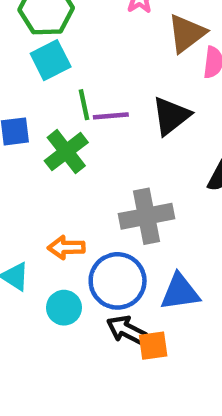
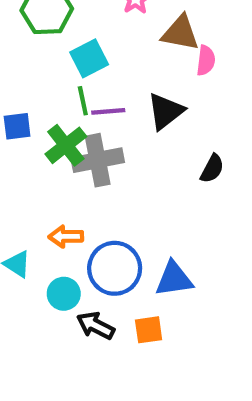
brown triangle: (187, 33) -> (180, 33), turned 48
cyan square: (51, 60) -> (89, 58), moved
gray cross: (147, 216) -> (98, 160), moved
black arrow: (126, 330) -> (96, 326), moved

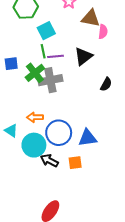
cyan circle: (64, 294) -> (34, 145), size x1.5

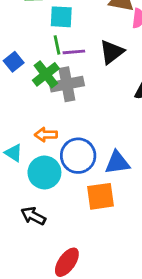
cyan square: (46, 31) -> (61, 17), turned 30
blue square: (11, 64) -> (14, 62), turned -32
black arrow: (49, 161) -> (33, 216), moved
orange square: (75, 163) -> (101, 196), size x1.5

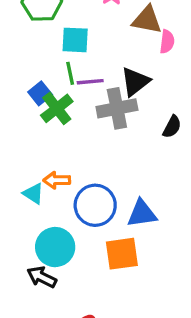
blue square: (14, 62) -> (40, 93), moved
gray cross: (67, 84) -> (117, 108), moved
cyan triangle: (14, 153) -> (33, 194), moved
cyan circle: (44, 172) -> (55, 247), moved

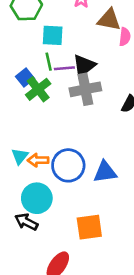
black triangle: (135, 82) -> (84, 66), moved
orange arrow: (57, 180) -> (38, 160), moved
cyan triangle: (33, 194) -> (20, 156), turned 36
orange square: (122, 254) -> (89, 227), moved

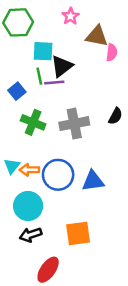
black triangle: (84, 66) -> (62, 66), moved
green cross: (38, 89) -> (33, 122), moved, turned -30
gray cross: (85, 89) -> (74, 124), moved
black arrow: (26, 222) -> (31, 235), moved, turned -45

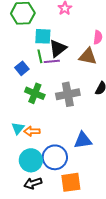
brown triangle: (97, 36) -> (88, 56), moved
blue circle: (58, 175) -> (55, 157), moved

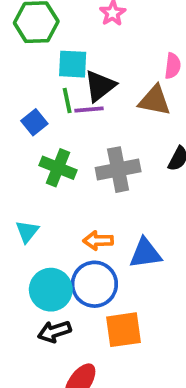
orange arrow: (32, 131) -> (98, 241), moved

